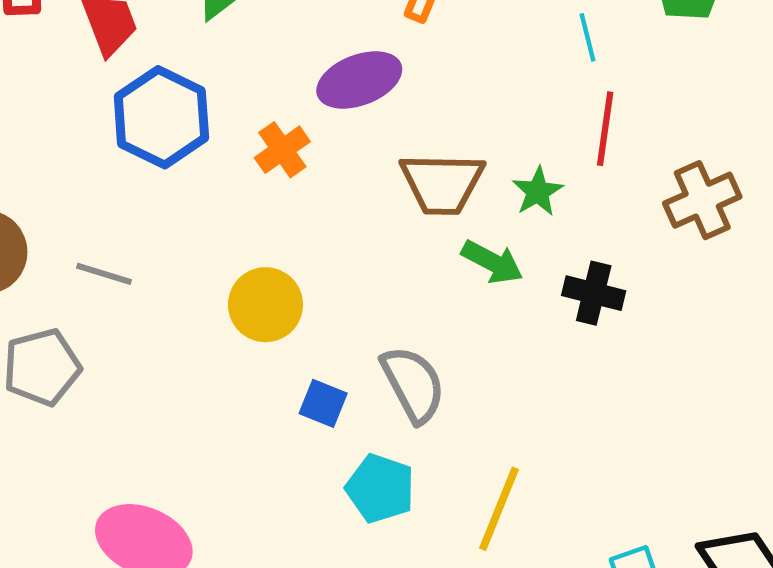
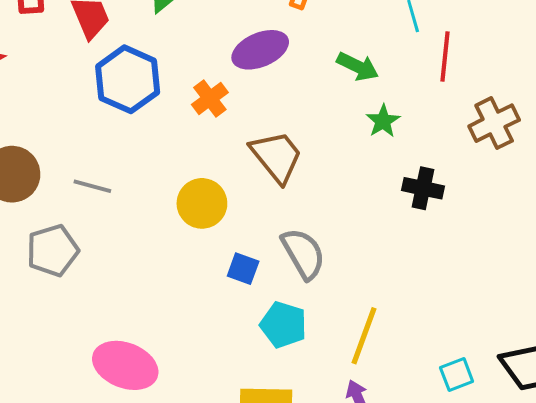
red line: (605, 129) -> (445, 57), moved
brown trapezoid: (442, 183) -> (276, 157), moved, turned -128
green arrow: (492, 262) -> (358, 67), moved

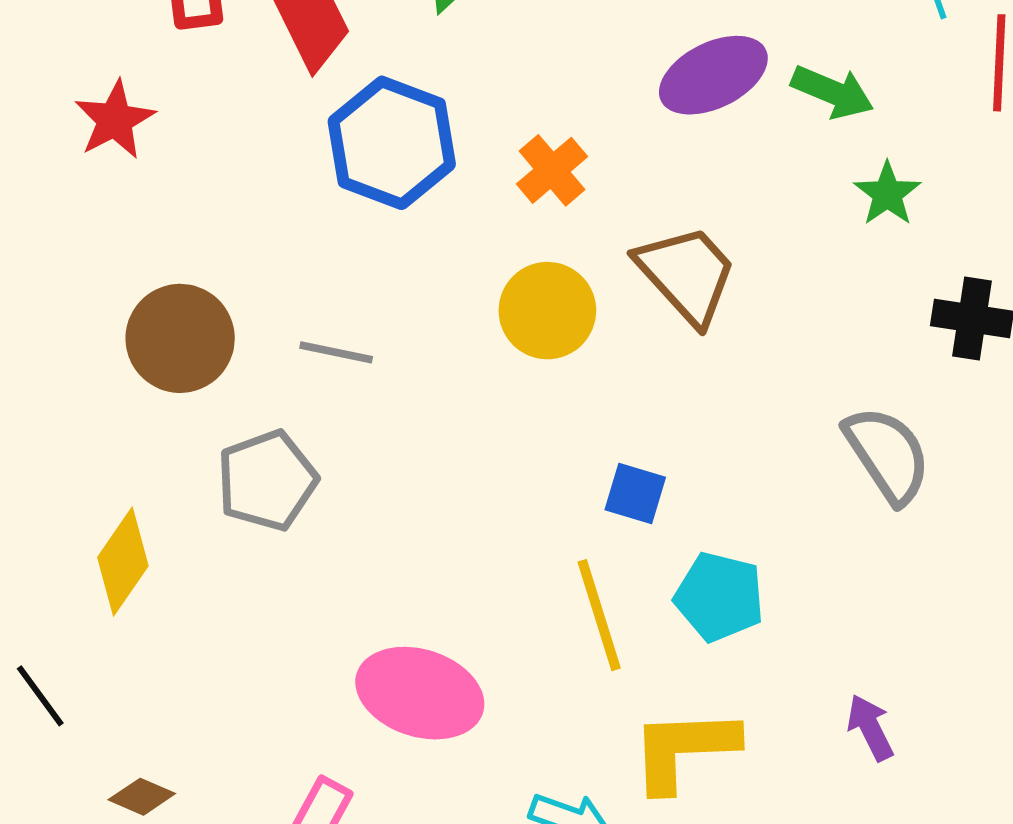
purple ellipse: (260, 50) -> (713, 75), moved
yellow circle: (202, 203) -> (547, 311), moved
gray semicircle: (303, 254) -> (887, 455), moved
yellow line: (364, 336) -> (599, 615), moved, turned -34

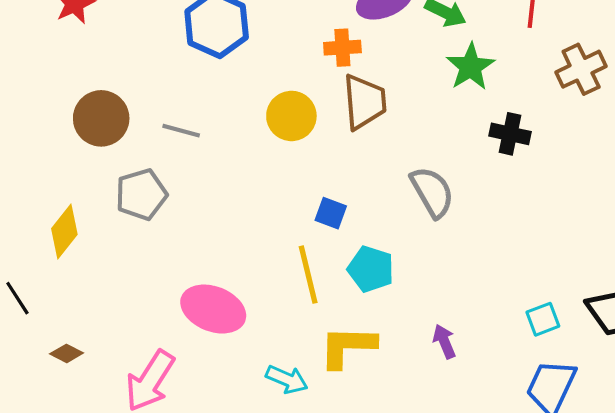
orange cross: (552, 170) -> (342, 48), moved, turned 33
green star: (887, 194) -> (470, 67), size x1.4
brown trapezoid: (687, 274) -> (364, 102), turned 34
gray semicircle: (887, 455) -> (432, 192), moved

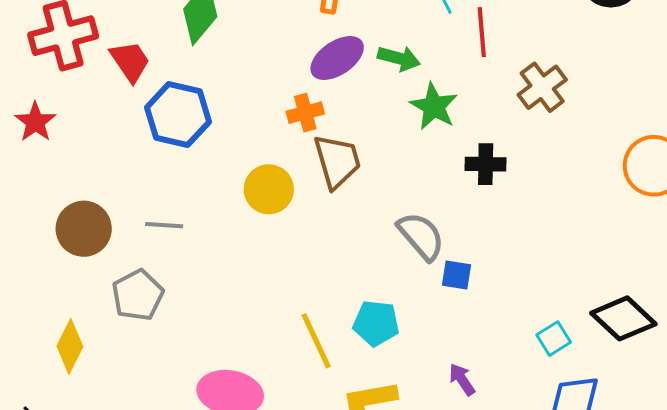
blue square: (331, 213) -> (457, 275), moved

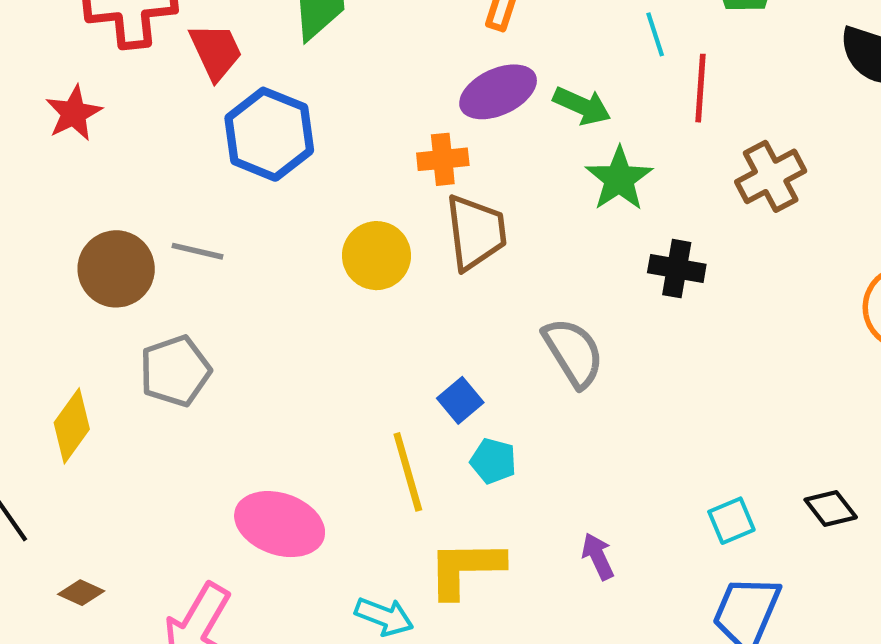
gray line: (164, 225) -> (197, 251), moved
blue square: (457, 275) -> (460, 400), moved, turned 32
black diamond: (623, 318) -> (831, 508), size x0.6
cyan pentagon: (376, 323) -> (493, 461), size x0.7

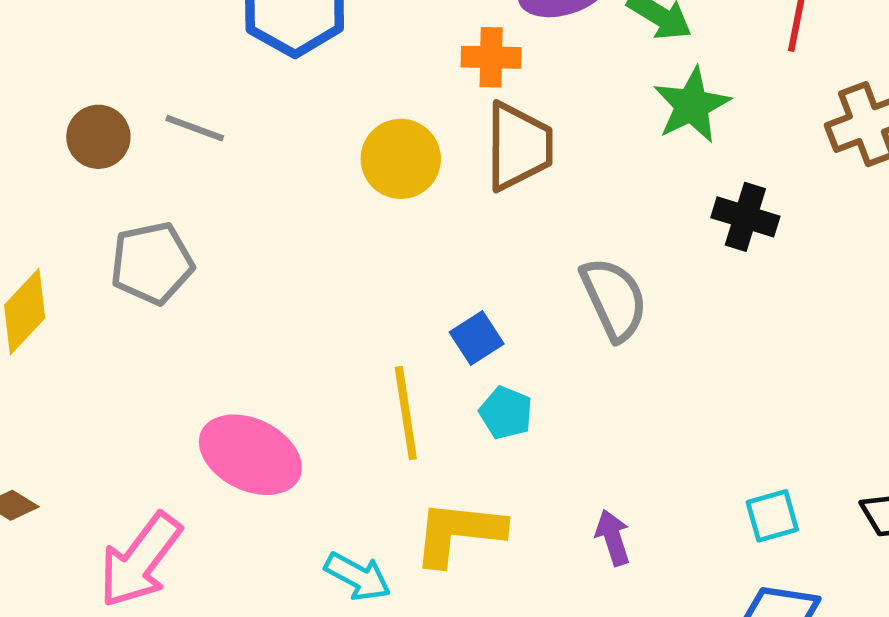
brown circle: (116, 269) -> (98, 137), size x0.7

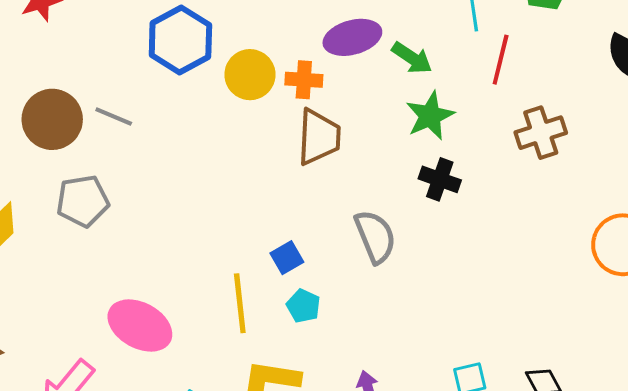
brown circle: (98, 137) -> (52, 119), size x1.5
yellow circle: (401, 159) -> (250, 75), moved
black cross: (745, 217) -> (440, 179), moved

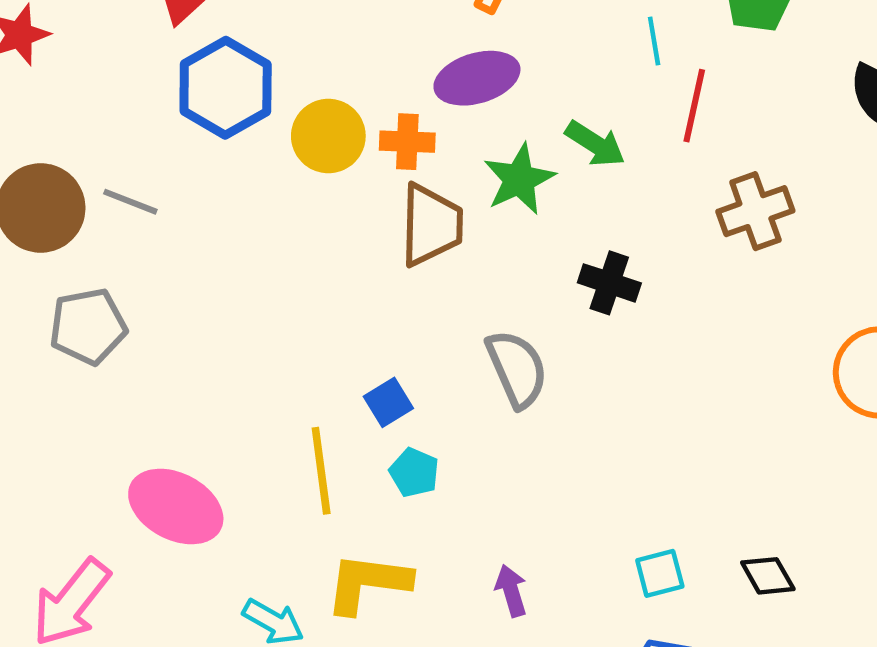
green arrow: (412, 58) -> (595, 144), moved
green star: (430, 116) -> (519, 179), moved

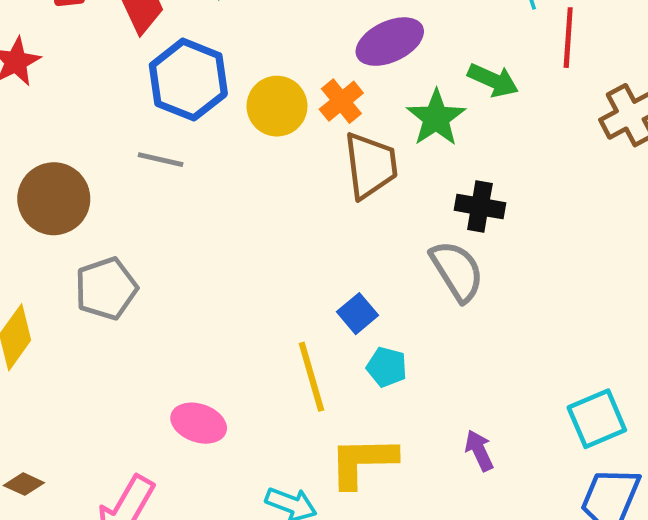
orange cross: (407, 142) -> (341, 101), turned -33
gray line: (130, 202) -> (161, 160), moved
black cross: (609, 283) -> (480, 206), moved
pink ellipse: (176, 506) -> (199, 423), size x0.7
cyan square: (660, 573) -> (597, 419), size x1.4

